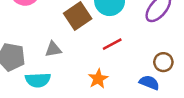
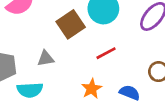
blue semicircle: (149, 83) -> (130, 93), moved

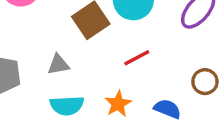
cyan semicircle: (30, 90) -> (67, 105), moved

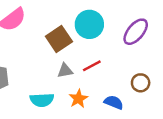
gray triangle: (58, 65) -> (65, 71), moved

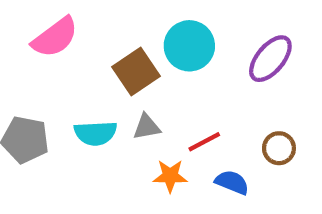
red line: (92, 66) -> (204, 142), moved
orange star: (78, 99) -> (170, 176), turned 30
cyan semicircle: (42, 100) -> (96, 133), moved

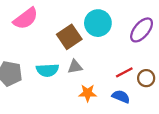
red line: (204, 142) -> (124, 72), moved

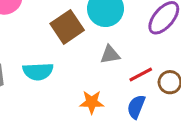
gray triangle: (75, 67) -> (110, 55), moved
blue semicircle: (121, 97) -> (136, 107), turned -90

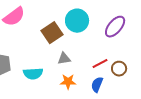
gray triangle: (110, 55) -> (64, 59), moved
cyan semicircle: (38, 71) -> (33, 74), moved

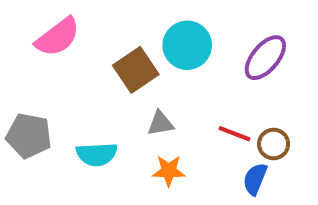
red line: (100, 64) -> (234, 134), turned 49
blue semicircle: (97, 85) -> (255, 179), moved

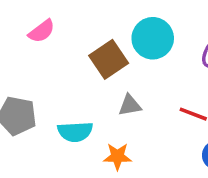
pink semicircle: (58, 37) -> (42, 31), size x0.7
orange star: (169, 171) -> (117, 156), moved

